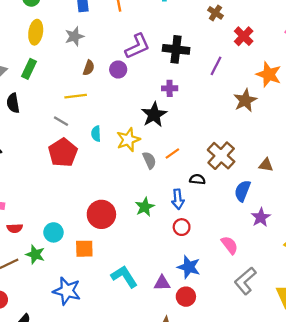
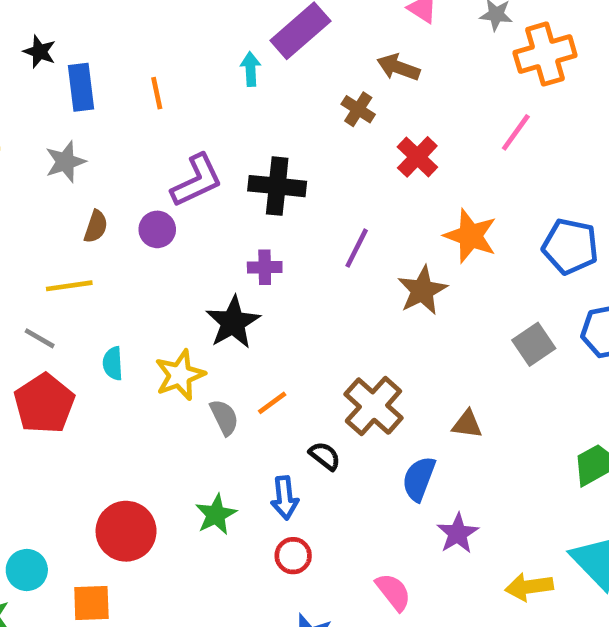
purple line: (216, 66) -> (357, 248), moved
black semicircle: (197, 179) -> (325, 456), turned 32

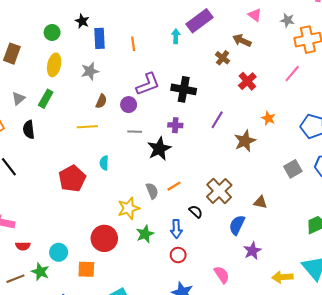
orange star: (470, 236) -> (268, 118), size x0.6
gray line: (40, 338) -> (135, 132), moved, turned -32
yellow star: (180, 375) -> (129, 208), moved

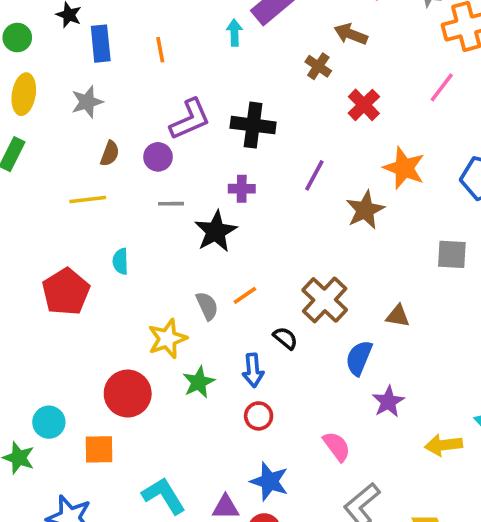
orange star: (268, 118) -> (404, 168), size x1.6
gray square: (293, 169) -> (452, 254), turned 36

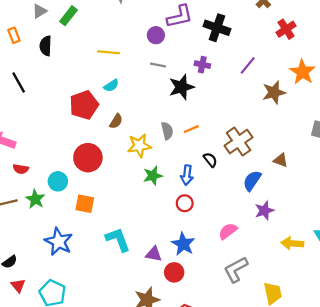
brown semicircle: (110, 153) -> (116, 121), moved
cyan semicircle: (120, 261) -> (111, 86), moved, turned -133
red circle: (128, 394) -> (88, 158), moved
pink semicircle: (337, 446) -> (228, 231), turned -102

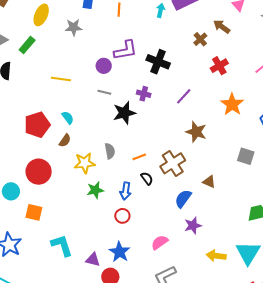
cyan semicircle: (111, 86) -> (68, 118), moved, turned -96
brown star: (274, 92) -> (196, 132), moved, turned 30
orange line: (191, 129) -> (139, 157), moved

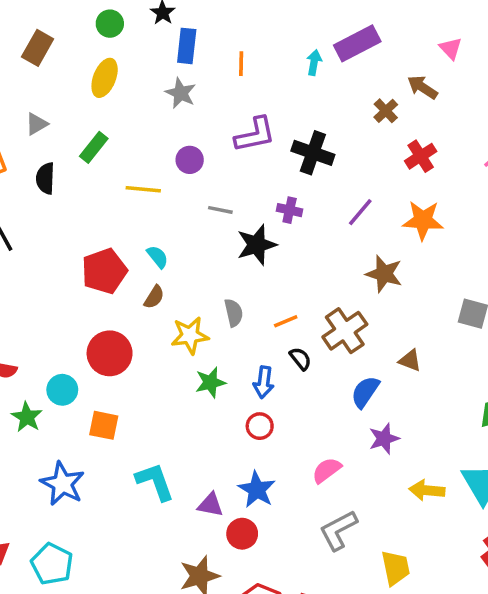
gray star: (74, 27) -> (181, 93), moved, turned 30
green rectangle: (27, 45) -> (94, 147), moved
purple circle: (104, 66) -> (190, 160), moved
orange star: (232, 104) -> (423, 220), moved, turned -30

